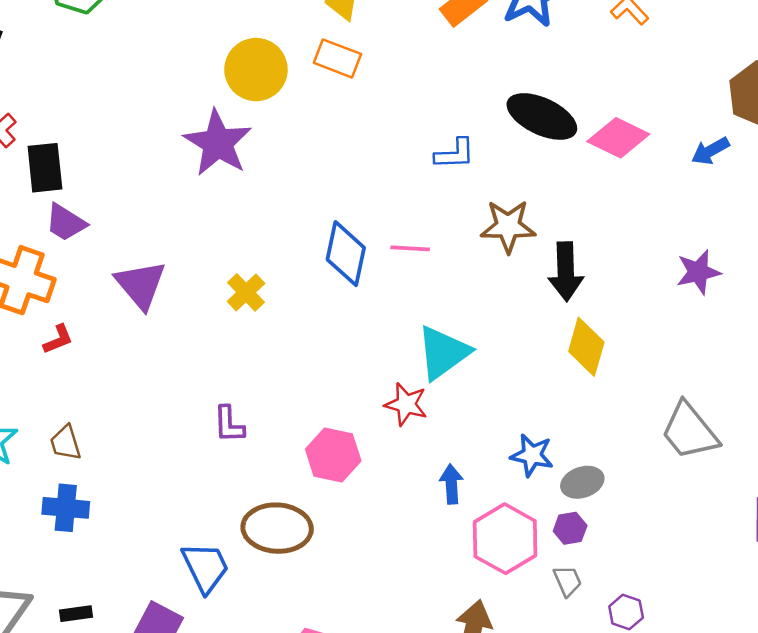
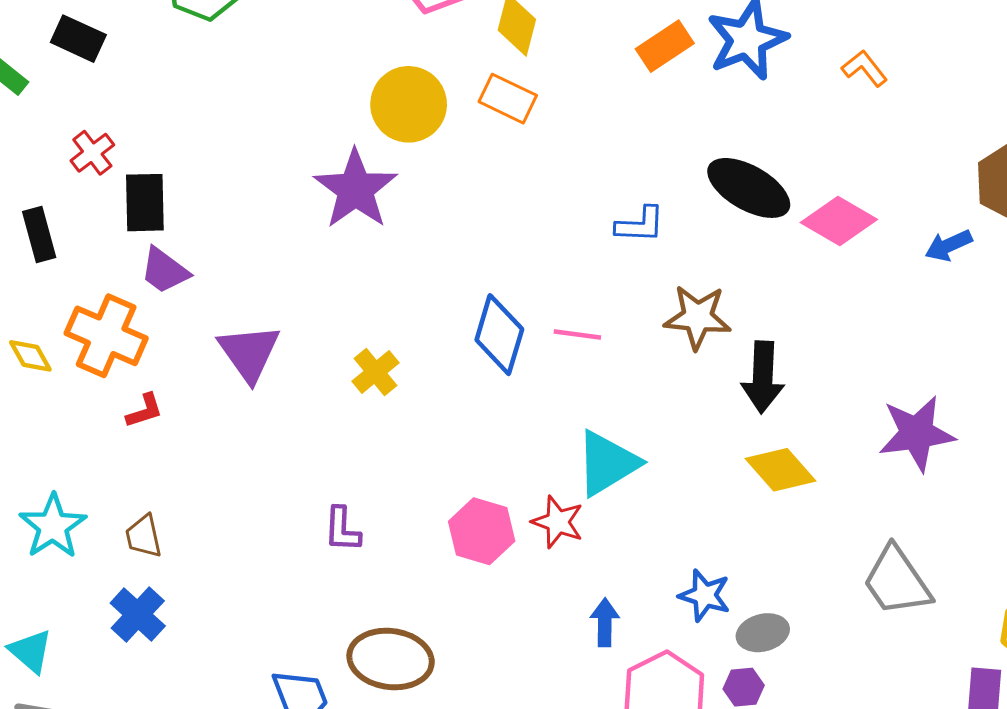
purple star: (698, 272) -> (917, 433), moved, size x1.4
yellow diamond: (586, 347) -> (780, 470), turned -62
pink hexagon: (333, 455) -> (482, 531), moved
blue cross: (66, 508) -> (138, 615), turned 33

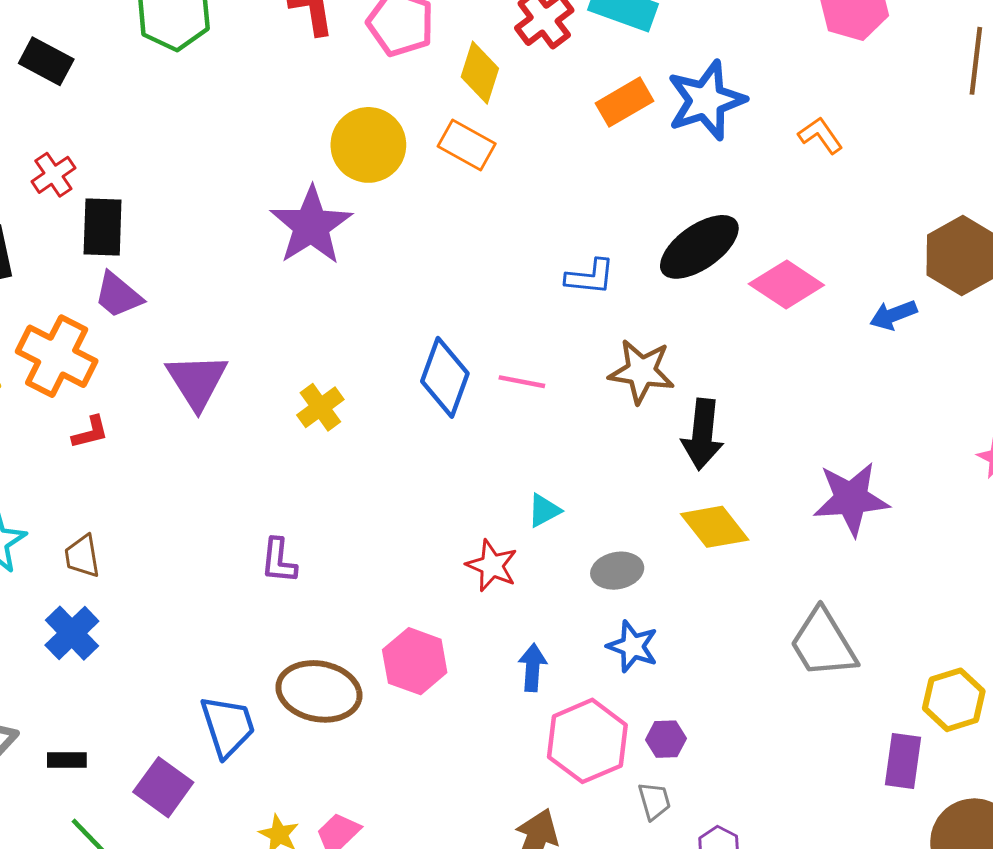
black ellipse: (749, 188) -> (699, 247), turned -68
cyan triangle: (607, 463) -> (544, 511), size x0.5
pink hexagon: (482, 531) -> (415, 661), moved
gray ellipse: (763, 633) -> (617, 571), moved

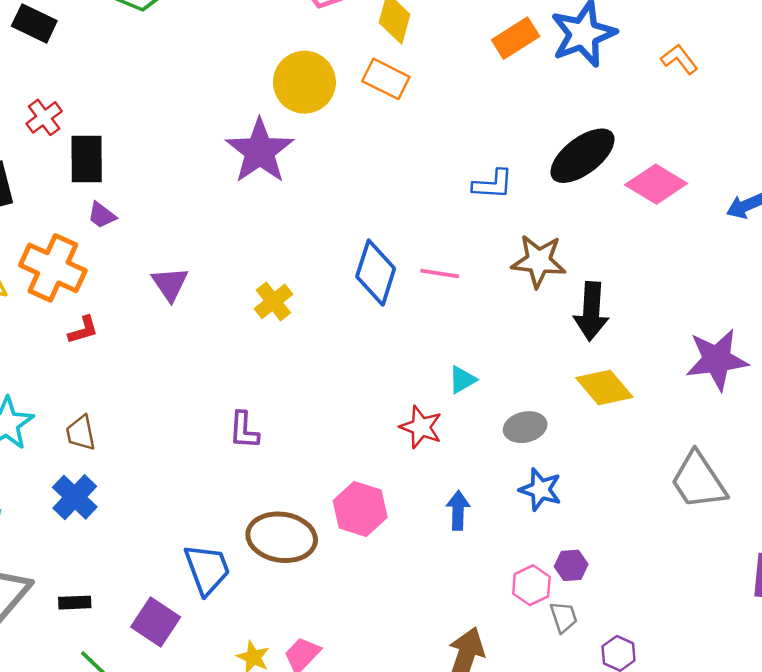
purple trapezoid: (118, 295) -> (102, 215), size x0.7
purple triangle: (197, 381) -> (170, 284), size x0.7
pink hexagon: (587, 741) -> (531, 585), moved, size x0.6

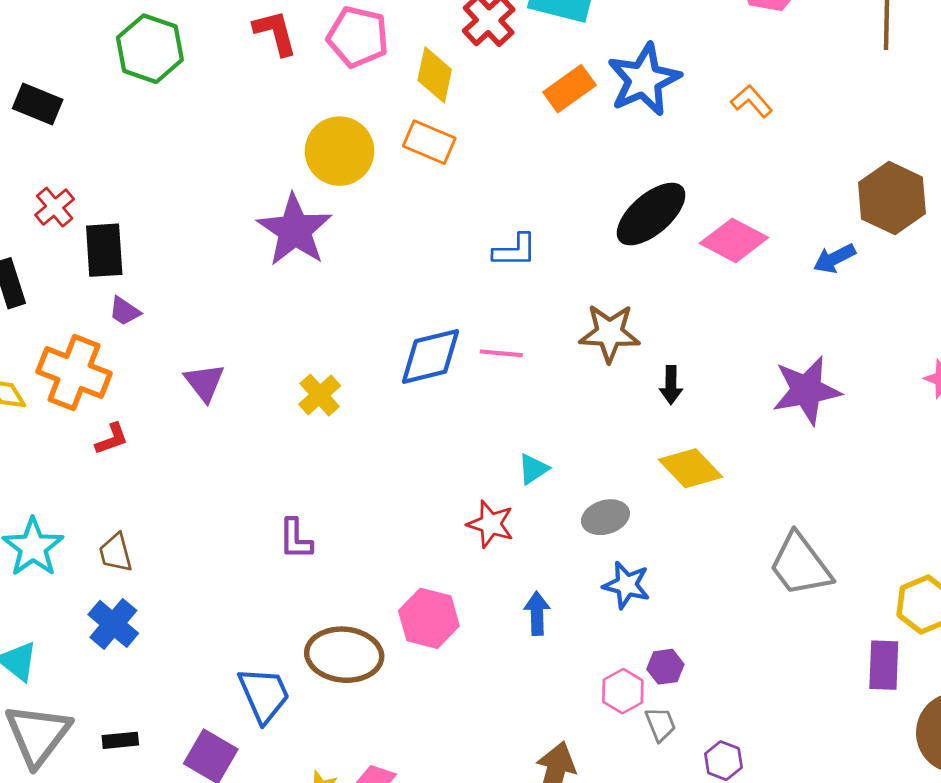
blue L-shape: (493, 184) -> (515, 251), moved
blue diamond: (376, 273) -> (431, 356), turned 62
black arrow: (591, 311) -> (671, 385), size x0.6
purple star: (717, 360) -> (806, 390), moved

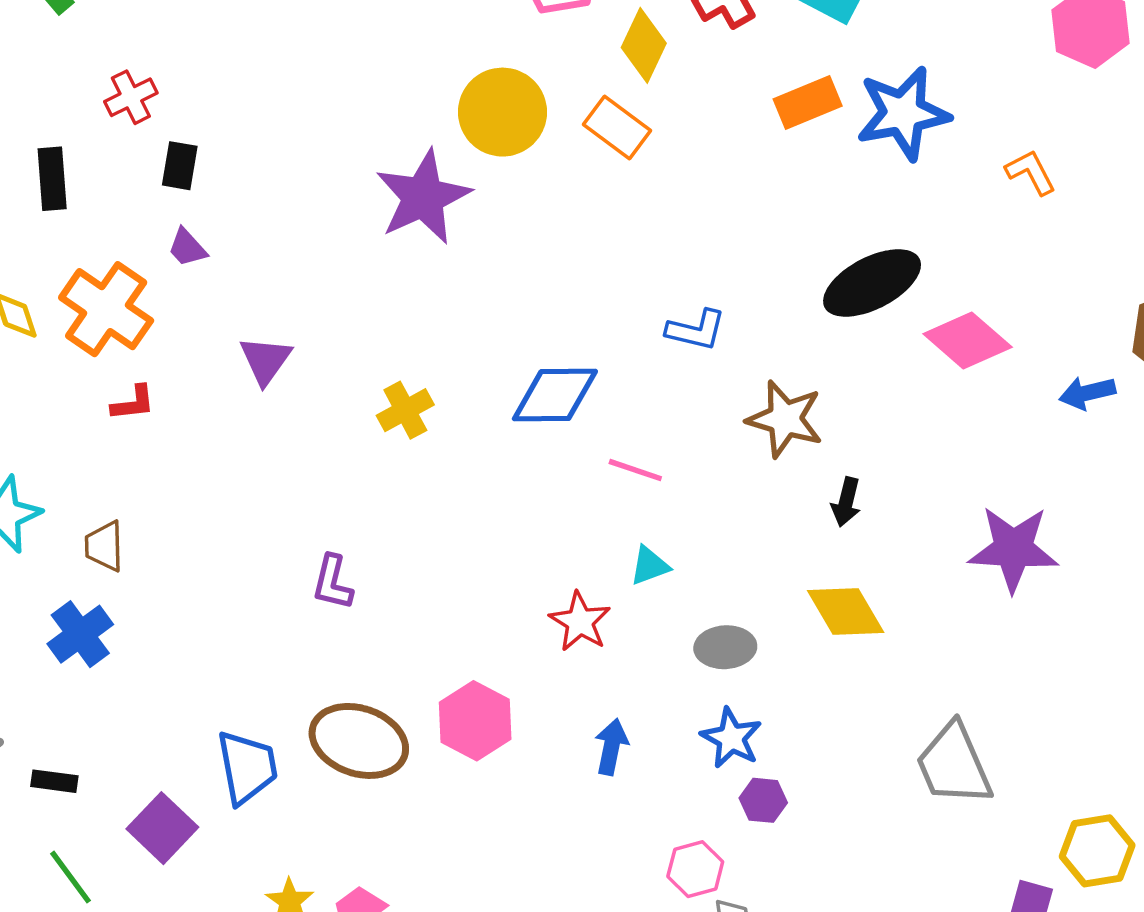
black rectangle: (104, 250) -> (180, 166), size x0.7
blue L-shape: (515, 251) -> (696, 330), moved
pink line: (501, 353) -> (635, 470), moved
purple hexagon: (665, 667) -> (763, 800), moved

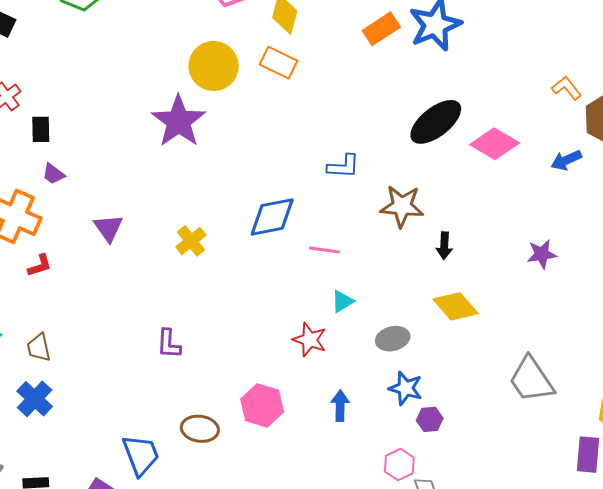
orange L-shape: (1031, 172) -> (567, 88), moved
purple star: (1013, 549) -> (542, 254), size x0.6
brown ellipse: (359, 741) -> (200, 429), size x0.7

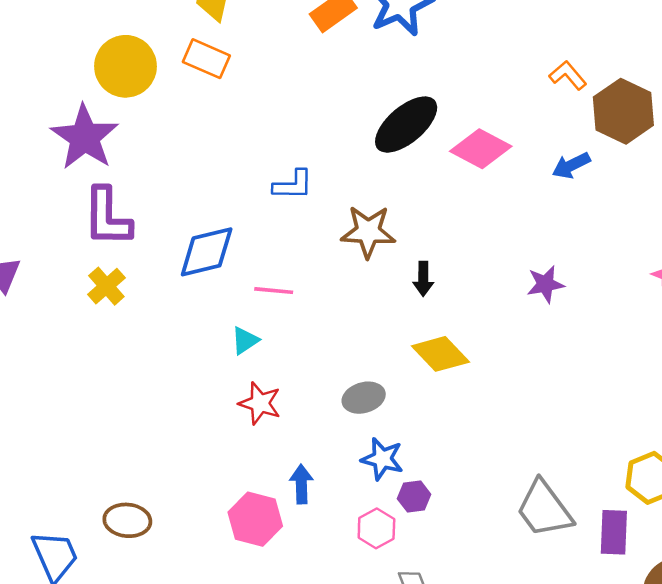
cyan triangle: (342, 301) -> (245, 340), moved
purple L-shape: (169, 344) -> (107, 217), moved, size x1.6
gray trapezoid: (531, 380) -> (544, 509), moved
pink hexagon: (262, 405) -> (255, 519), moved
pink hexagon: (399, 464) -> (376, 528), moved

